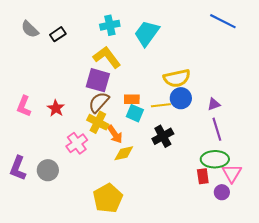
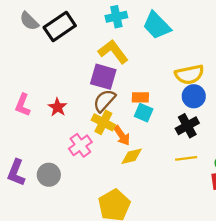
cyan trapezoid: (147, 33) -> (157, 25), turned -80
black rectangle: (58, 34) -> (60, 27), size x1.8
yellow line: (161, 105) -> (186, 158), moved
black cross: (163, 136) -> (187, 126), moved

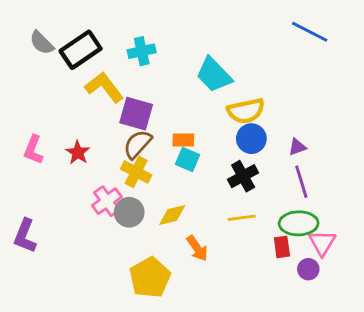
cyan cross: (116, 17) -> (142, 51), moved
cyan trapezoid: (157, 25) -> (214, 75), moved
yellow L-shape: (113, 52) -> (104, 87), moved
orange arrow: (122, 136) -> (197, 248), moved
gray circle: (49, 175) -> (129, 212), moved

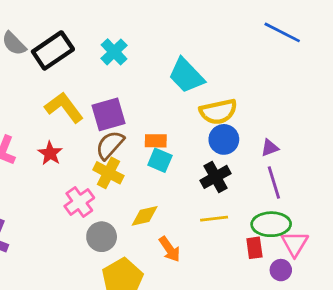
cyan cross: (142, 51) -> (114, 52), turned -32
yellow L-shape: (104, 87) -> (64, 107), moved
purple square: (136, 114) -> (108, 114), turned -32
gray circle: (129, 212) -> (102, 237), moved

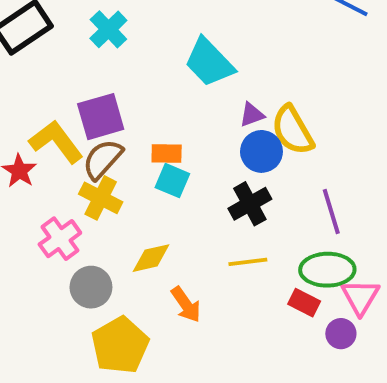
yellow L-shape: (64, 107) -> (56, 142), moved
yellow semicircle: (218, 112) -> (292, 130), moved, turned 72
purple triangle: (270, 148) -> (252, 115), moved
red rectangle: (254, 248) -> (304, 303), turned -55

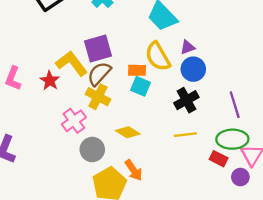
yellow semicircle: (292, 130) -> (158, 56), moved
yellow diamond: (151, 258) -> (128, 132), turned 45
orange arrow: (186, 305) -> (134, 170), moved

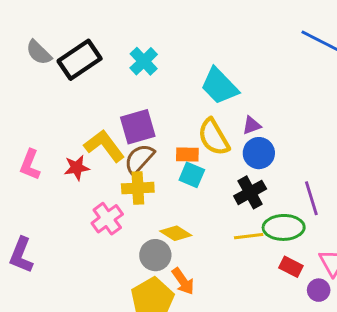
red star: (50, 81) -> (77, 168), turned 30
yellow cross: (98, 97) -> (138, 188), turned -30
green ellipse: (232, 139) -> (284, 227), moved
gray circle: (92, 149) -> (155, 255), moved

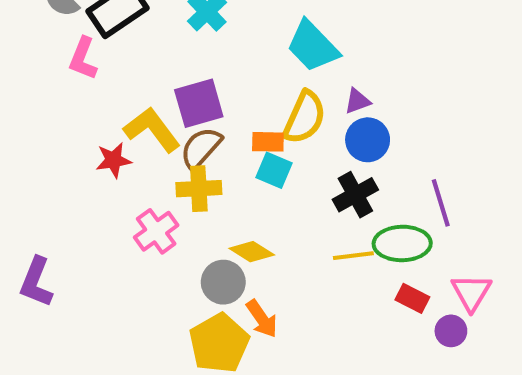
yellow semicircle: (214, 137) -> (305, 117), turned -126
pink L-shape: (30, 165) -> (83, 58), moved

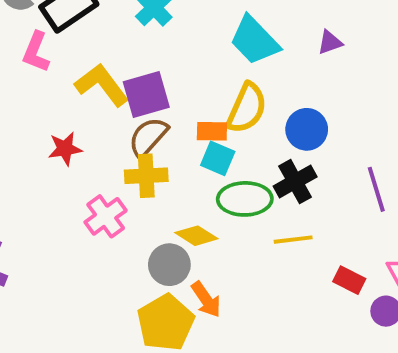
purple triangle: (357, 101) -> (330, 42), moved
yellow L-shape: (152, 130) -> (102, 85), moved
green ellipse: (402, 243) -> (245, 199), moved

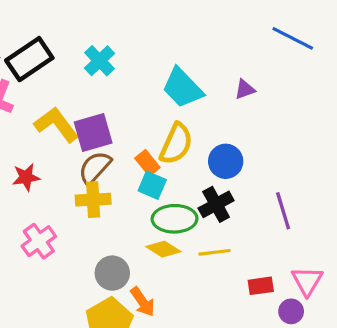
orange rectangle: (212, 131) -> (147, 163), turned 50
pink cross: (106, 216) -> (39, 241), moved
yellow diamond: (196, 236) -> (163, 249), moved
red rectangle: (349, 280) -> (261, 286), turned -35

